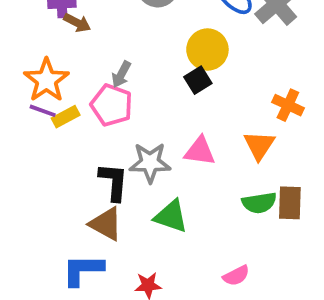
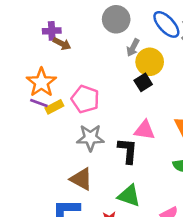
gray arrow: (121, 74) -> (133, 48), moved
gray star: (150, 163) -> (90, 138), moved
black L-shape: (114, 182) -> (128, 151), moved
green triangle: (171, 216) -> (129, 196), moved

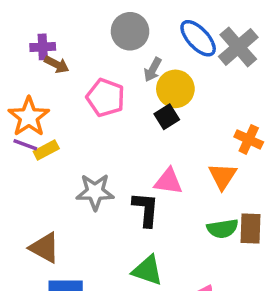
pink pentagon: (85, 99) -> (106, 98), moved
brown triangle: (81, 179) -> (44, 248), moved

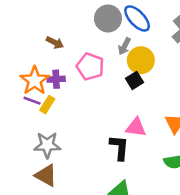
blue ellipse: (198, 38) -> (137, 18), moved
purple cross: (43, 47) -> (56, 79), moved
yellow rectangle: (46, 150) -> (47, 105), turned -30
gray star: (95, 192) -> (47, 145), moved

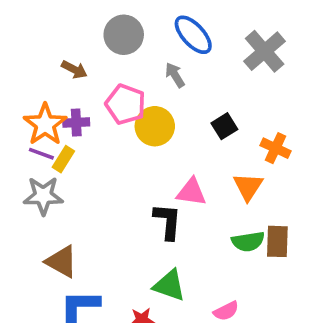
gray circle: (108, 18) -> (124, 35), moved
gray arrow: (124, 46) -> (175, 75), turned 120
yellow circle: (141, 60) -> (155, 126), moved
black square: (135, 80) -> (224, 126), moved
gray star: (47, 145) -> (43, 196), moved

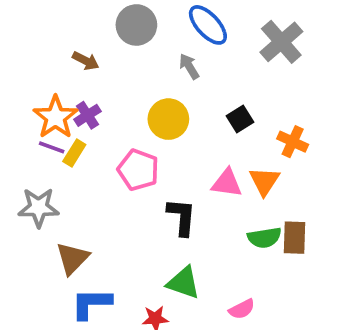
pink pentagon: (126, 104) -> (138, 170), moved
purple cross: (76, 123) -> (87, 115), turned -30
pink triangle: (191, 192) -> (227, 183), moved
gray star: (43, 196) -> (39, 208), moved
brown triangle: (62, 262) -> (72, 258), turned 45

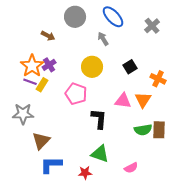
gray cross: (281, 42) -> (152, 26), size x0.7

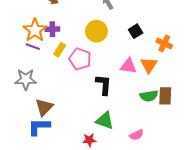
purple cross: (49, 65) -> (52, 29), turned 32
yellow rectangle: (42, 85) -> (60, 50), moved
blue L-shape: (51, 165) -> (39, 127), moved

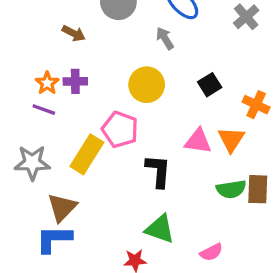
orange star: (35, 30) -> (47, 83), size x0.6
yellow rectangle: (60, 50) -> (87, 154), moved, size x1.6

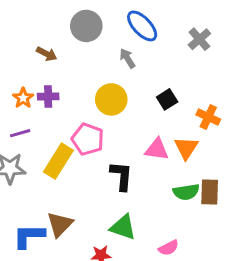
purple line: (44, 110) -> (20, 133), moved, turned -36
brown triangle: (62, 207) -> (60, 224), moved

